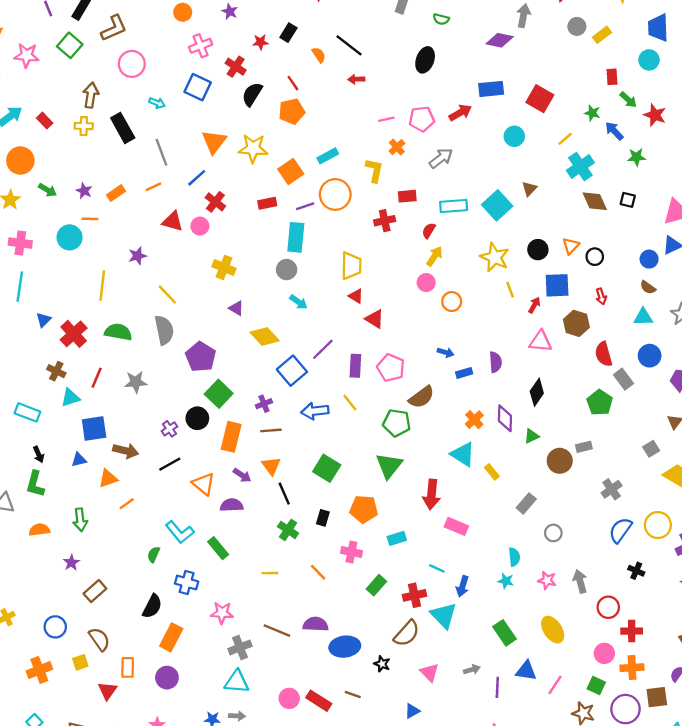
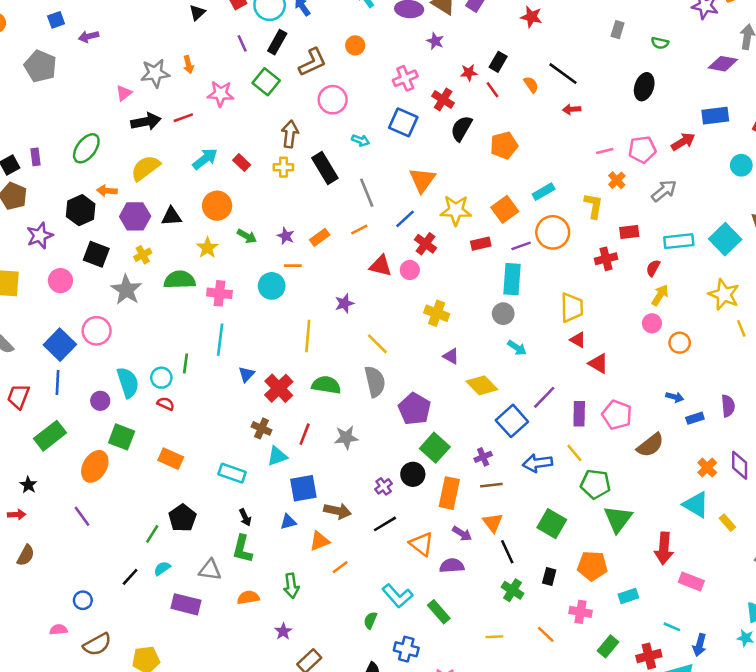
orange circle: (183, 12) -> (355, 45), moved
red line: (293, 83) -> (493, 90), moved
yellow star: (253, 148) -> (456, 210), moved
green pentagon: (397, 423) -> (595, 484), moved

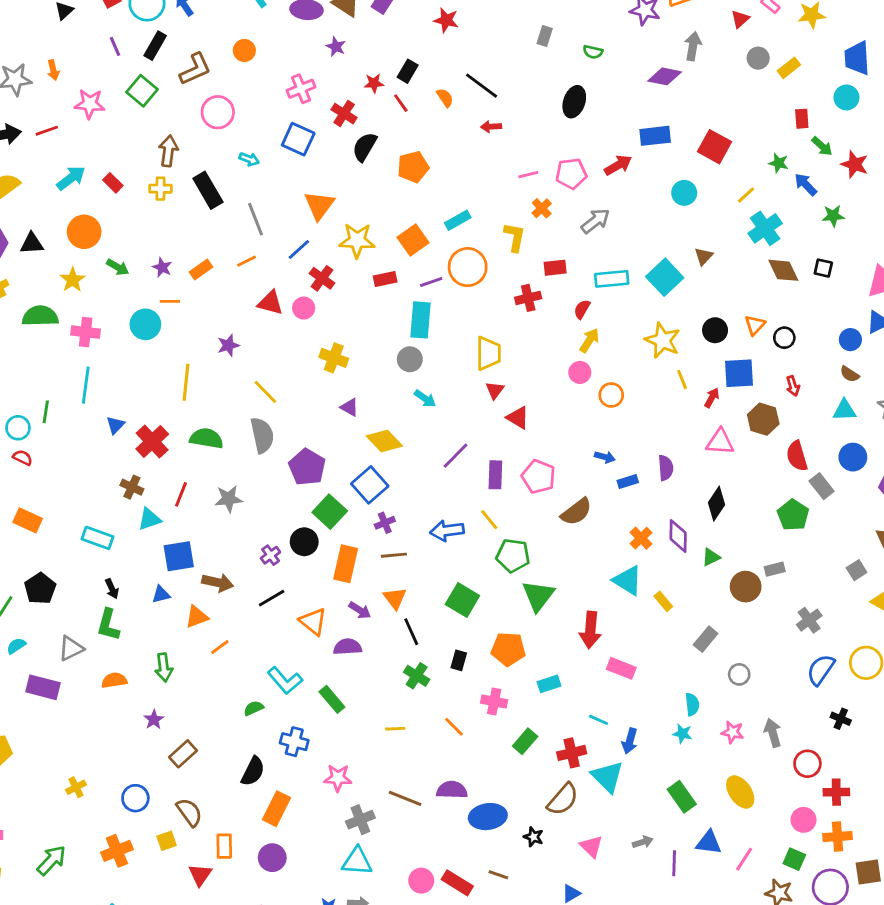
red triangle: (578, 340) -> (495, 390), turned 36
blue square: (512, 421) -> (370, 485), moved
gray triangle: (210, 570) -> (71, 648), turned -35
green semicircle: (370, 620) -> (254, 708), turned 42

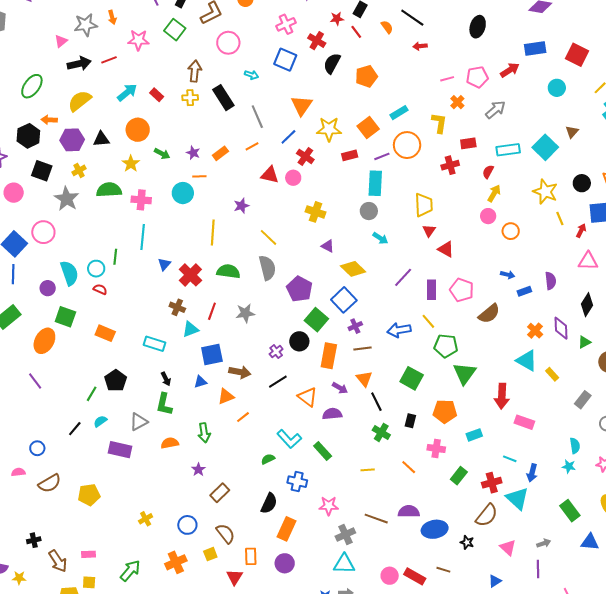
purple line: (674, 863) -> (538, 569), moved

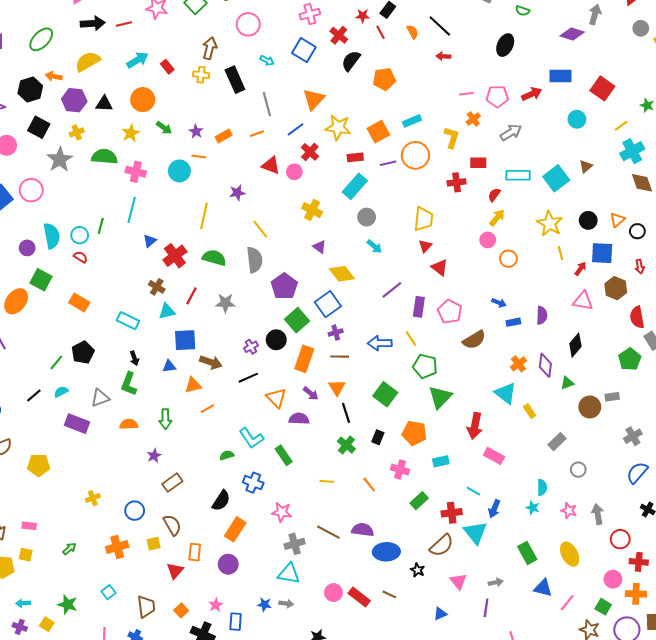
cyan rectangle: (375, 183) -> (355, 186), moved, turned 30
green arrow: (130, 571) -> (69, 549), size x0.6

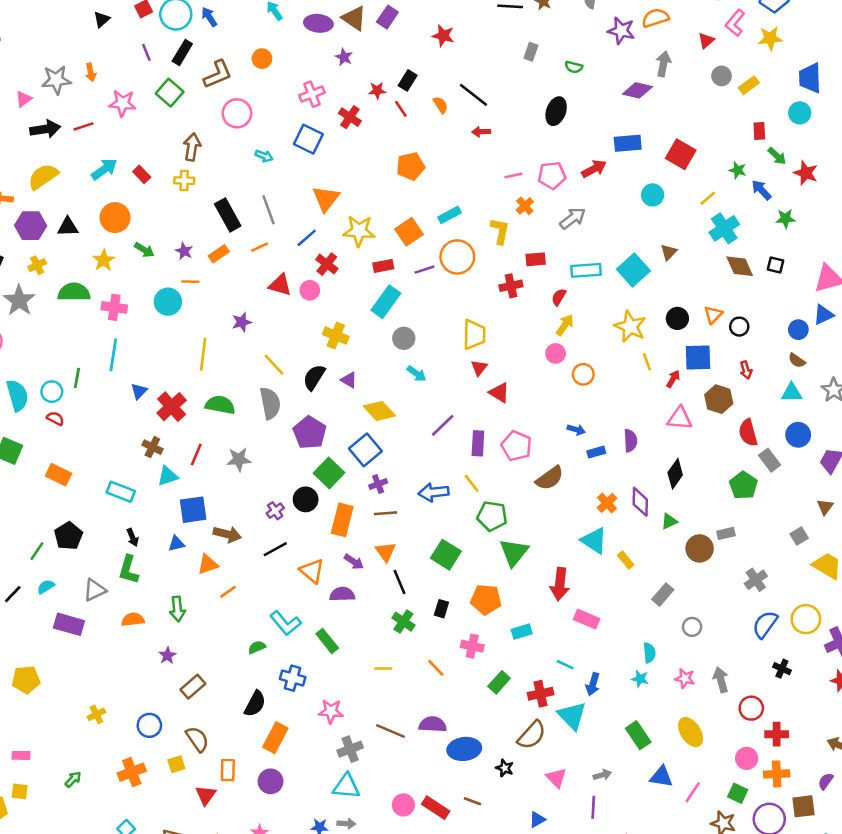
black semicircle: (351, 61) -> (314, 377), moved
black rectangle: (235, 80) -> (228, 215), moved

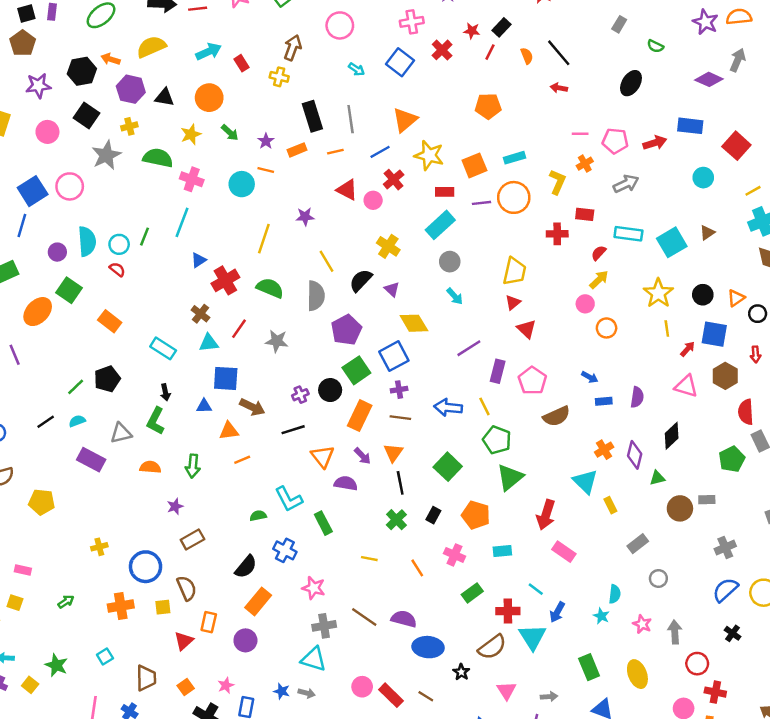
red line: (401, 109) -> (490, 52), turned 49
blue circle: (149, 725) -> (146, 567), size x1.4

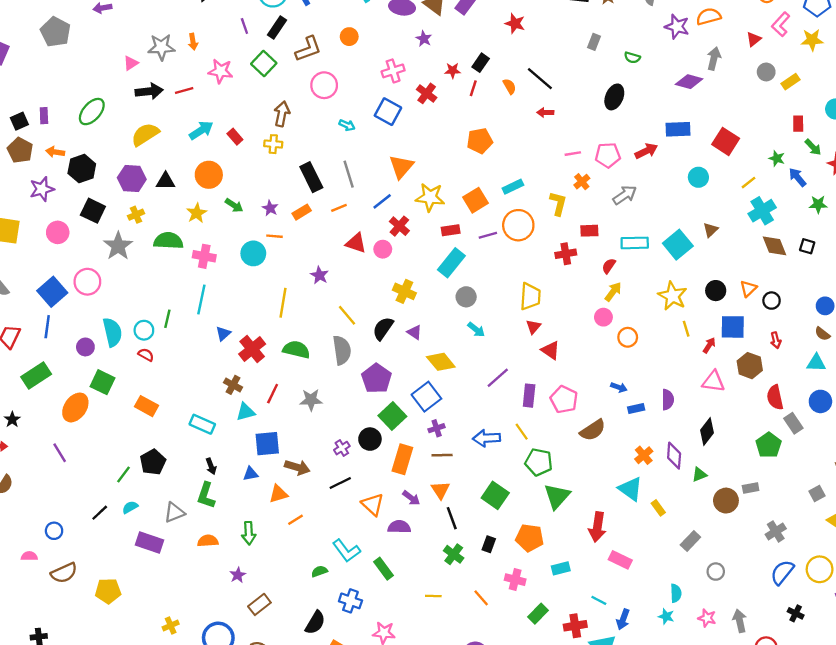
orange arrow: (111, 59) -> (55, 152), moved
purple star: (305, 217) -> (319, 275), turned -30

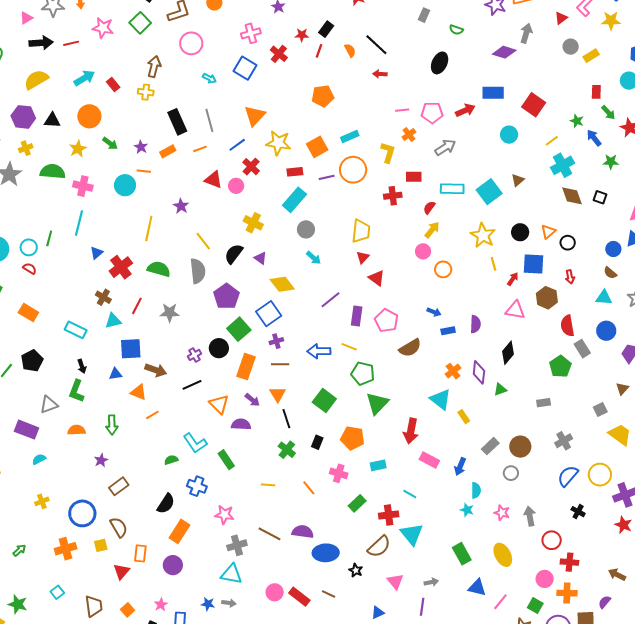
yellow line: (522, 432) -> (349, 347), turned -35
orange triangle: (278, 494) -> (139, 392), turned 36
brown circle: (726, 501) -> (520, 447), moved
cyan semicircle: (130, 507) -> (39, 459), moved
blue arrow: (623, 619) -> (460, 467), moved

